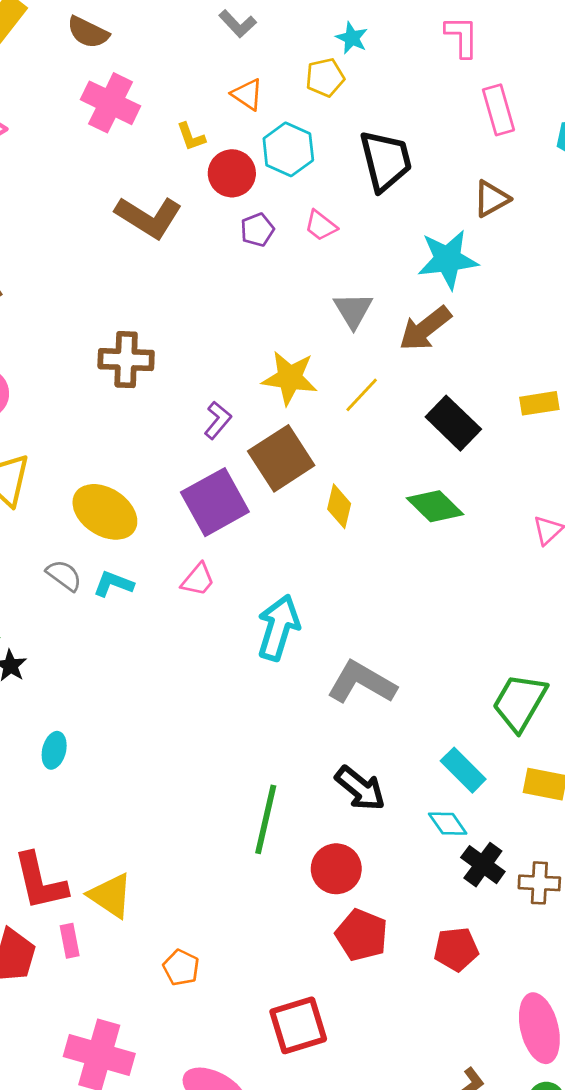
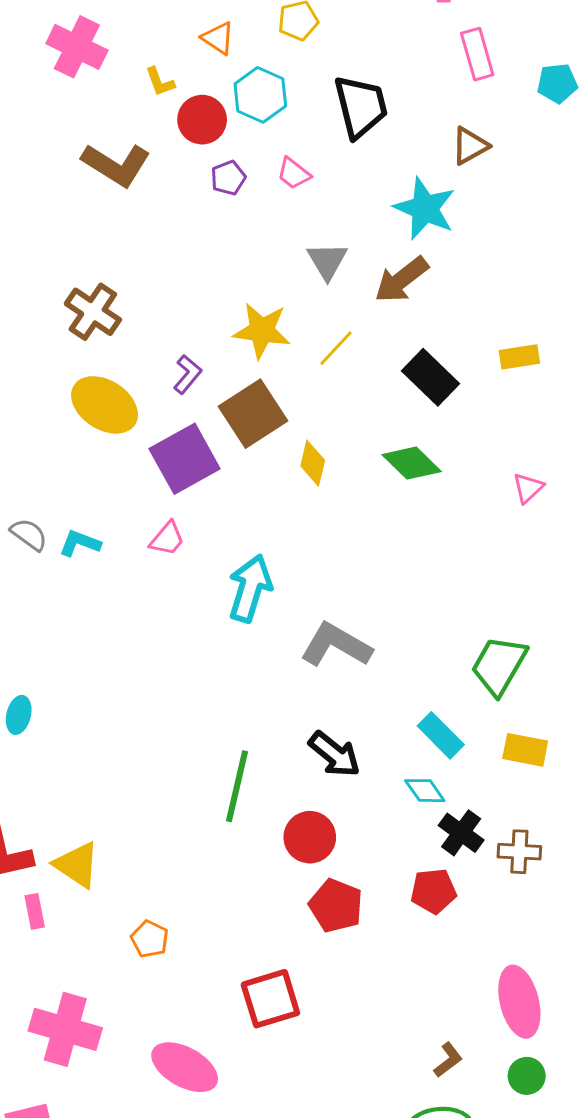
cyan star: (448, 259) -> (425, 208), turned 30
brown cross: (126, 360) -> (93, 312), turned 32
yellow ellipse: (105, 512) -> (105, 405), moved
red pentagon: (456, 949) -> (433, 891), moved

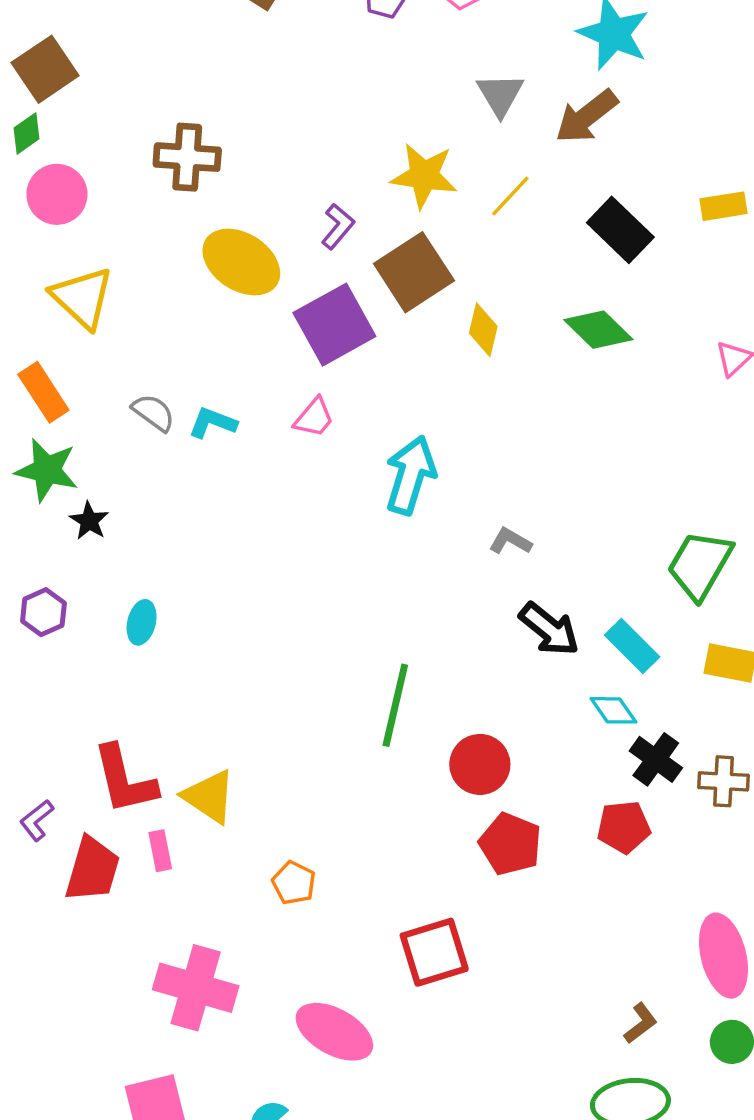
brown cross: (93, 312) -> (187, 157), moved, turned -30
gray L-shape: (336, 645) -> (510, 541), size x0.5
black arrow: (335, 754) -> (549, 629), moved

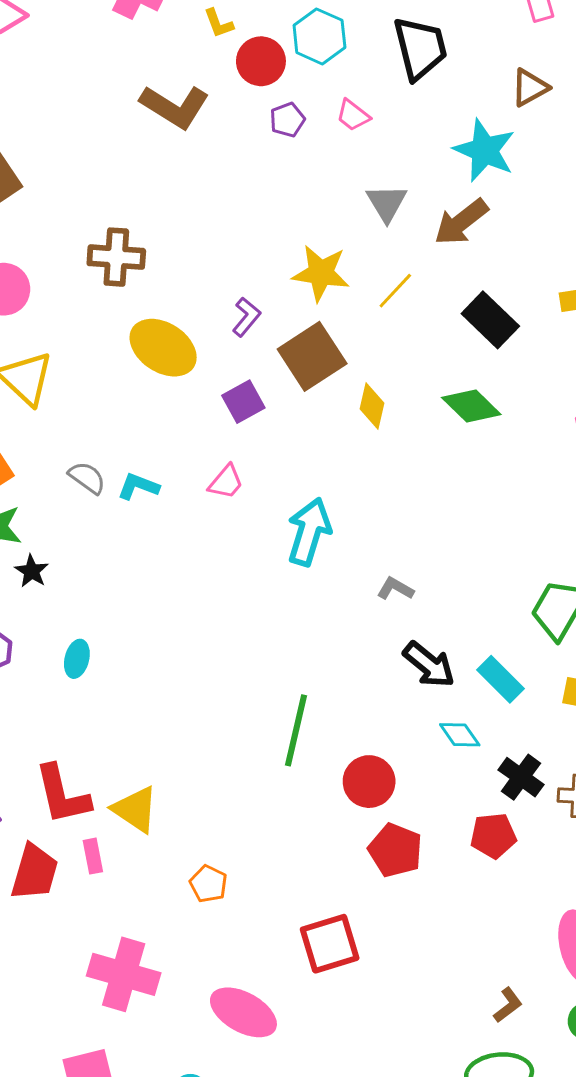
purple square: (334, 325) -> (243, 402), size x0.6
cyan diamond: (614, 710) -> (460, 735), moved

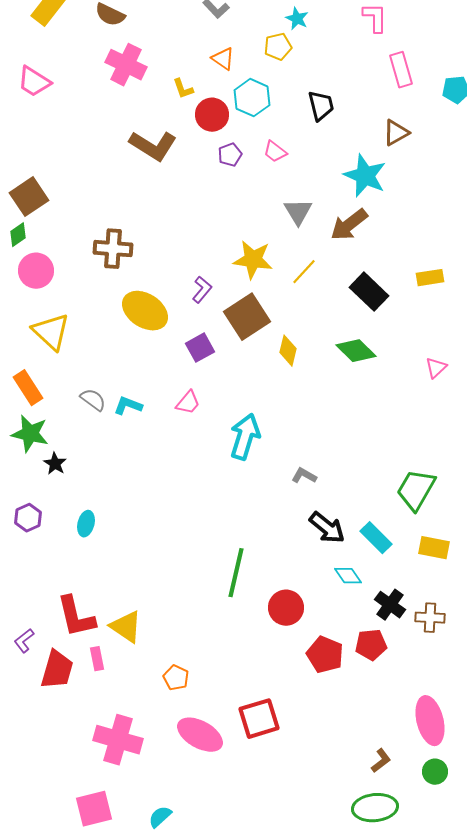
black trapezoid: (420, 48) -> (321, 106), size x0.7
red pentagon: (395, 850) -> (325, 655), moved
pink ellipse: (243, 1012) -> (200, 735), moved

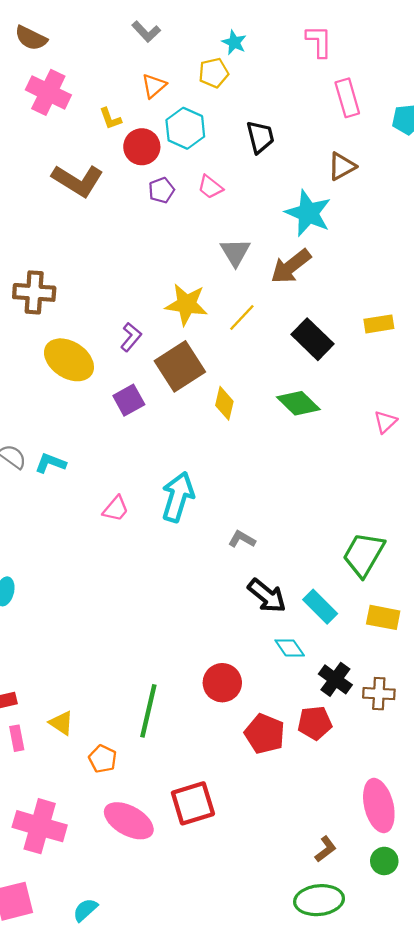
orange triangle: (223, 59) -> (154, 86), turned 45
pink trapezoid: (188, 403) -> (116, 509), moved
green line: (236, 573) -> (148, 711), moved
yellow triangle: (126, 627) -> (61, 723), moved, size x0.7

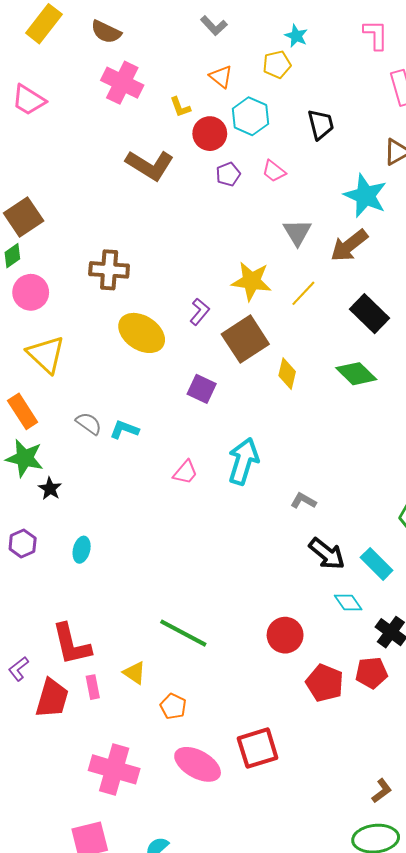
orange triangle: (154, 86) -> (221, 77), turned -40
purple square: (129, 400) -> (202, 389), moved, turned -36
green line: (148, 711) -> (183, 633), moved, turned -75

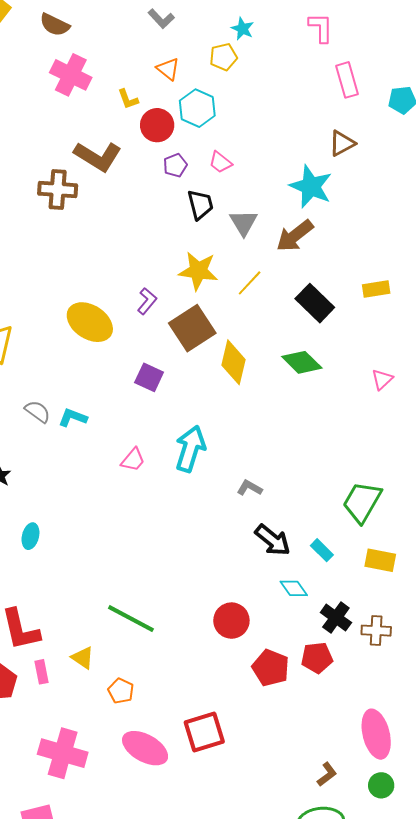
black trapezoid: (321, 124) -> (200, 205), moved
brown cross: (109, 270) -> (58, 189), moved
yellow diamond: (287, 374) -> (233, 362), size x1.4
cyan rectangle: (377, 564) -> (322, 550), size x0.7

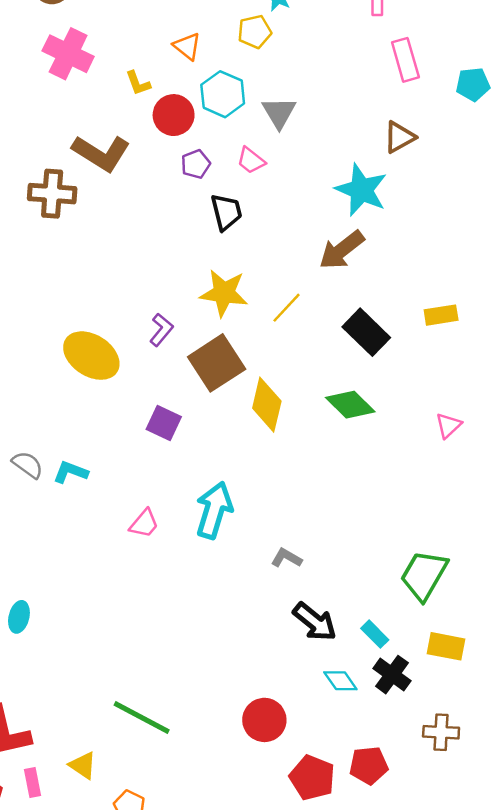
gray triangle: (244, 223) -> (279, 113), moved
black cross: (336, 618) -> (392, 675), moved

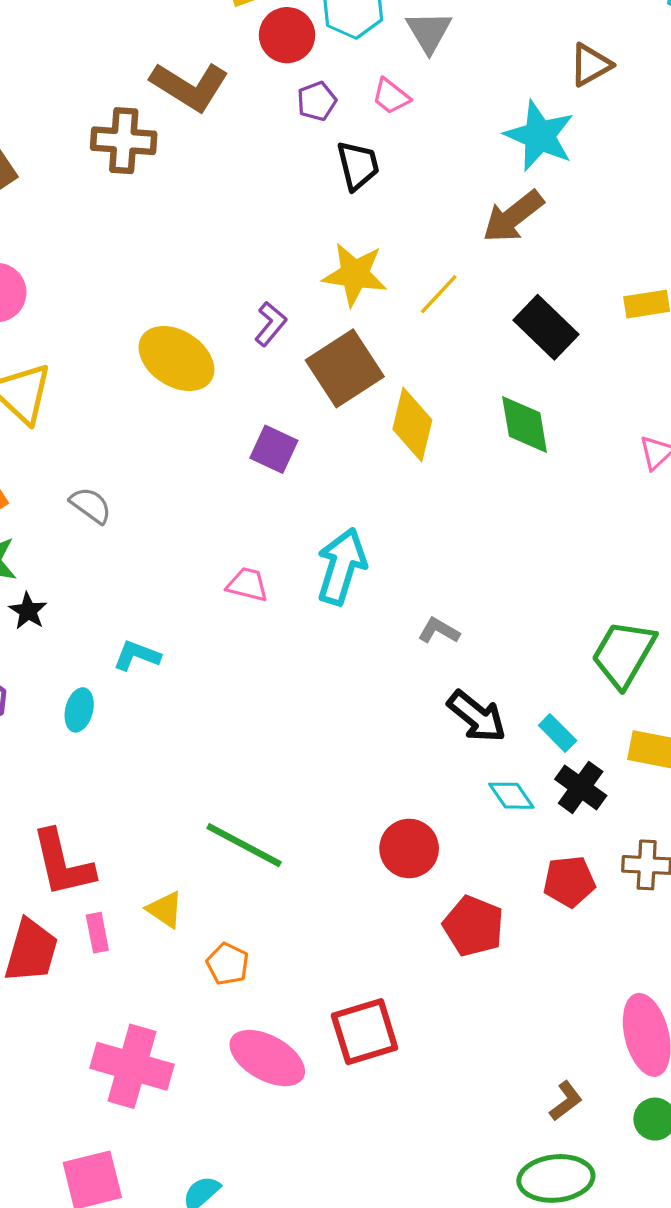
green diamond: (350, 405) -> (525, 424), turned 36
cyan L-shape: (71, 472) -> (137, 655), moved
pink trapezoid: (144, 524) -> (247, 585), turned -116
red pentagon: (369, 765) -> (569, 881), moved

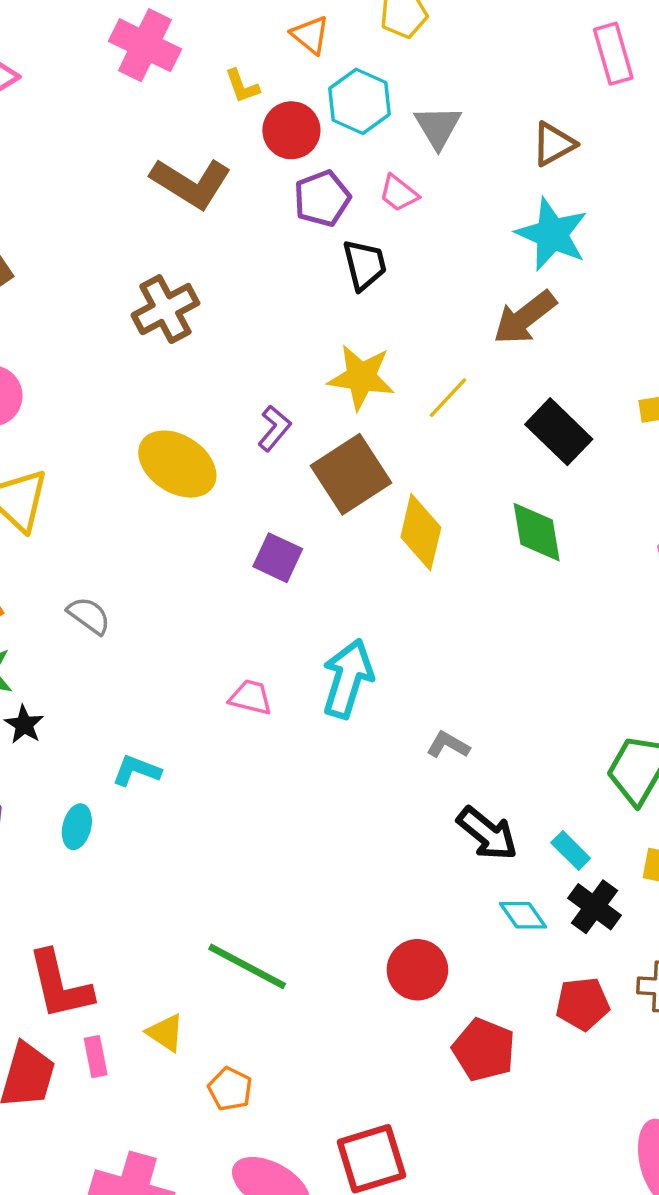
brown triangle: (591, 65) -> (554, 144), moved
purple pentagon: (317, 101) -> (322, 198), size x1.4
brown cross: (124, 141) -> (165, 309), moved, turned -32

